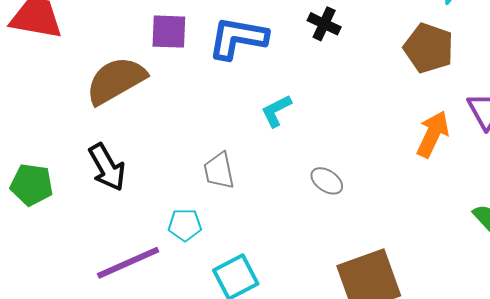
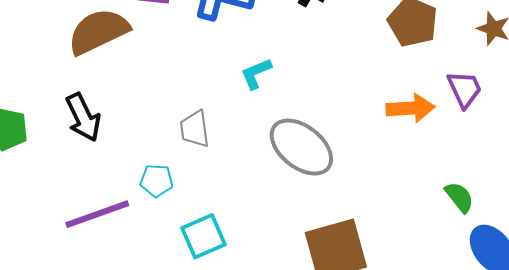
orange arrow: (433, 134) -> (411, 108), turned 57
gray ellipse: (327, 181) -> (301, 147), size x2.0

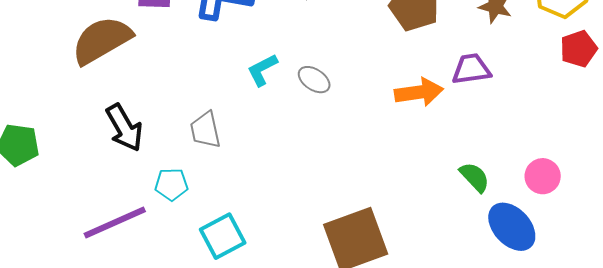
purple trapezoid: (465, 89) -> (471, 69), turned -69
black arrow: (83, 117) -> (124, 128), moved
gray ellipse: (301, 147) -> (314, 80), moved, size x0.5

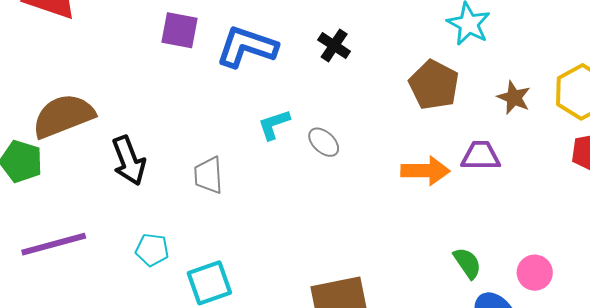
brown semicircle: (102, 40) -> (63, 116), moved
cyan pentagon: (171, 184) -> (152, 250), moved
purple line: (115, 222) -> (54, 244), moved

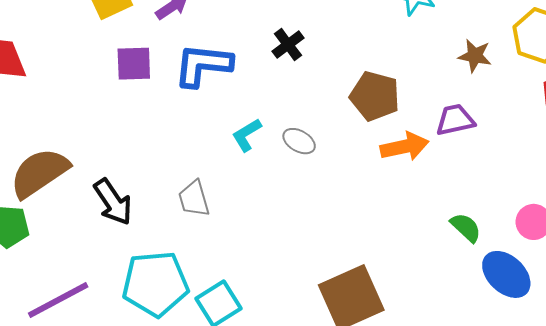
black cross: (334, 46) -> (288, 45), turned 32
brown pentagon: (434, 85) -> (375, 96), moved
cyan pentagon: (152, 250) -> (155, 284), size x2.0

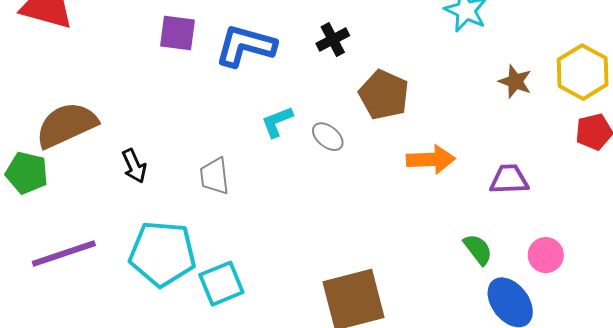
brown pentagon: (375, 96) -> (384, 95), moved
purple trapezoid: (455, 120) -> (509, 179), moved
black arrow: (113, 202) -> (134, 166), size x0.7

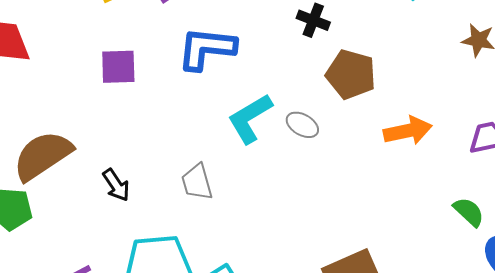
purple square: (178, 33) -> (118, 67), moved
black cross: (333, 40) -> (313, 20), moved, turned -32
cyan L-shape: (277, 122) -> (250, 118), size x1.5

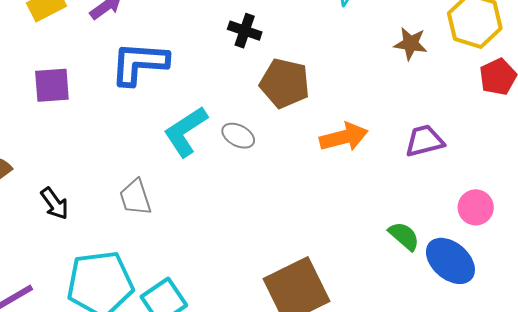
green semicircle: (469, 212) -> (404, 236), moved

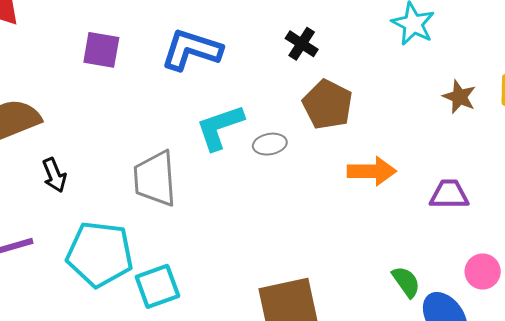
gray ellipse: (238, 136) -> (270, 144), turned -52
gray trapezoid: (135, 197) -> (155, 179), size x1.5
black arrow: (55, 204) -> (54, 175), moved

